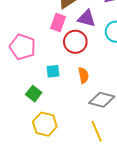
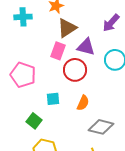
orange semicircle: (83, 75) -> (83, 103), turned 35

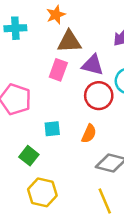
brown triangle: (67, 28) -> (69, 42), turned 30
red circle: (75, 70) -> (99, 96), moved

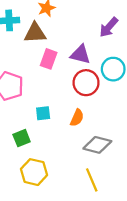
brown triangle: (69, 42) -> (35, 33), moved
green square: (29, 156) -> (22, 138), turned 30

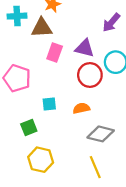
orange semicircle: (77, 118) -> (81, 108), turned -126

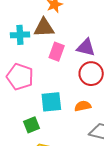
cyan cross: (17, 16) -> (20, 35), moved
cyan square: (49, 104) -> (51, 102), size x1.5

